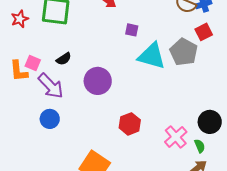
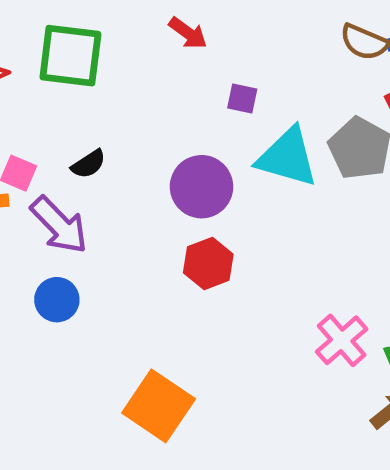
purple circle: (98, 81) -> (202, 187), moved
red hexagon: (130, 124) -> (208, 264), moved

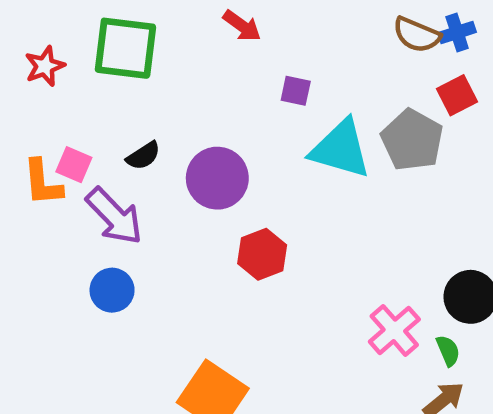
purple circle: (202, 187) -> (217, 178), moved

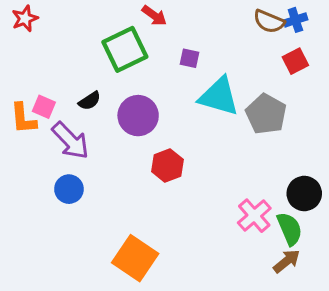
green square: (125, 48) -> (125, 49), moved, turned -33
red star: (45, 66) -> (25, 18), moved
gray pentagon: (412, 140) -> (266, 114), moved
green semicircle: (448, 351) -> (290, 229), size x1.6

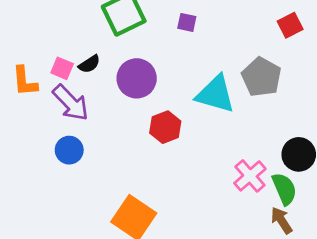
cyan triangle: (219, 96) -> (216, 94), moved
pink square: (44, 107) -> (62, 68), moved
brown arrow: (287, 261) -> (282, 220), turned -84

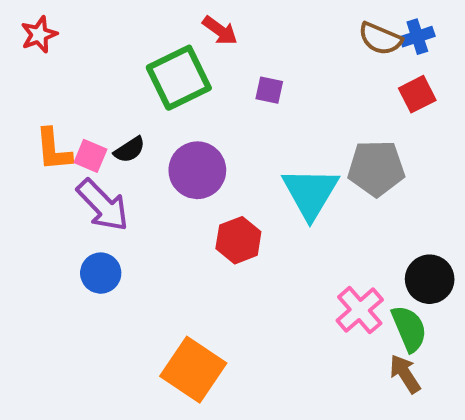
gray pentagon: (261, 77) -> (376, 168), turned -30
orange L-shape: (25, 81) -> (53, 150), moved
cyan triangle: (216, 94) -> (310, 193), turned 45

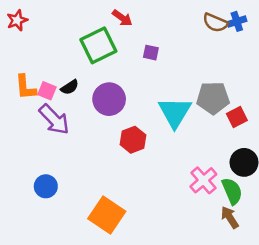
red square: (417, 94) -> (237, 117), moved
blue circle: (101, 273) -> (46, 186), moved

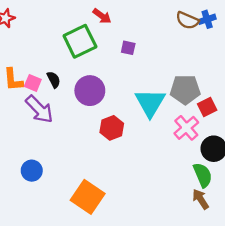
black semicircle: (70, 87) -> (54, 80), turned -84
pink cross: (203, 180) -> (186, 128), moved

